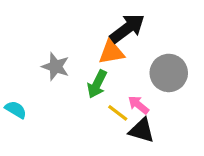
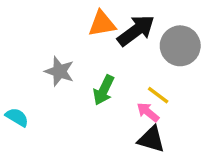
orange triangle: (111, 52) -> (102, 24), moved
gray circle: (169, 73) -> (180, 46), moved
yellow line: (118, 113) -> (158, 95), moved

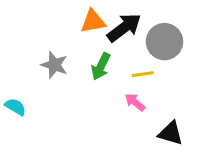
green arrow: (104, 90) -> (101, 66), moved
yellow line: (158, 95) -> (143, 74), moved, turned -45
black triangle: (151, 139) -> (171, 133), moved

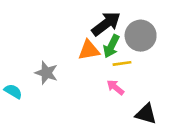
orange triangle: (93, 21) -> (89, 50), moved
gray star: (54, 65) -> (46, 73), moved
green arrow: (101, 66) -> (111, 46), moved

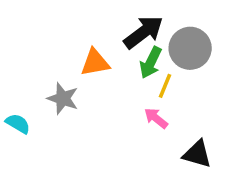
orange triangle: (89, 50) -> (95, 63), moved
yellow line: (122, 63) -> (165, 86), turned -60

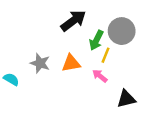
black arrow: (143, 32) -> (73, 21), moved
orange triangle: (95, 63) -> (71, 63), moved
black triangle: (197, 154) -> (126, 99), turned -30

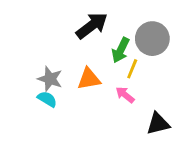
cyan semicircle: (11, 79) -> (47, 99), moved

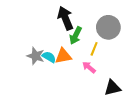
black arrow: (92, 26) -> (65, 18), turned -75
green arrow: (121, 50) -> (76, 36), moved
cyan semicircle: (47, 99) -> (49, 57), moved

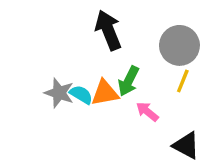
green arrow: (76, 36) -> (129, 81), moved
yellow line: (94, 49) -> (183, 81), moved
black triangle: (112, 88) -> (186, 145), turned 42

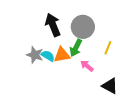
black arrow: (108, 30) -> (53, 25), moved
gray circle: (179, 45) -> (83, 27), moved

